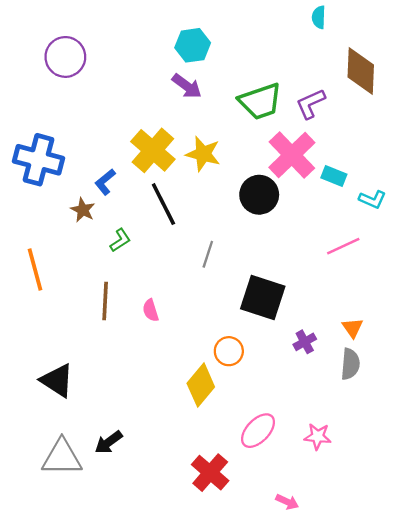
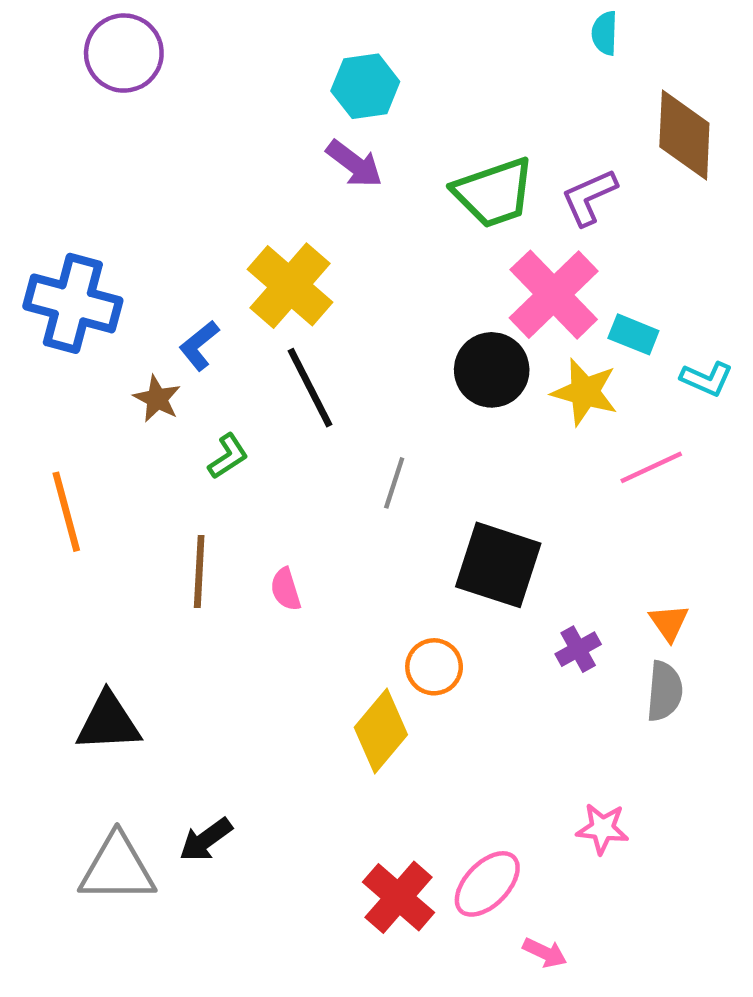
purple circle: (65, 57) -> (124, 53), moved
yellow star: (203, 154) -> (585, 392), moved
black triangle: (57, 380) -> (108, 722), turned -36
pink ellipse: (258, 431) -> (487, 884), moved

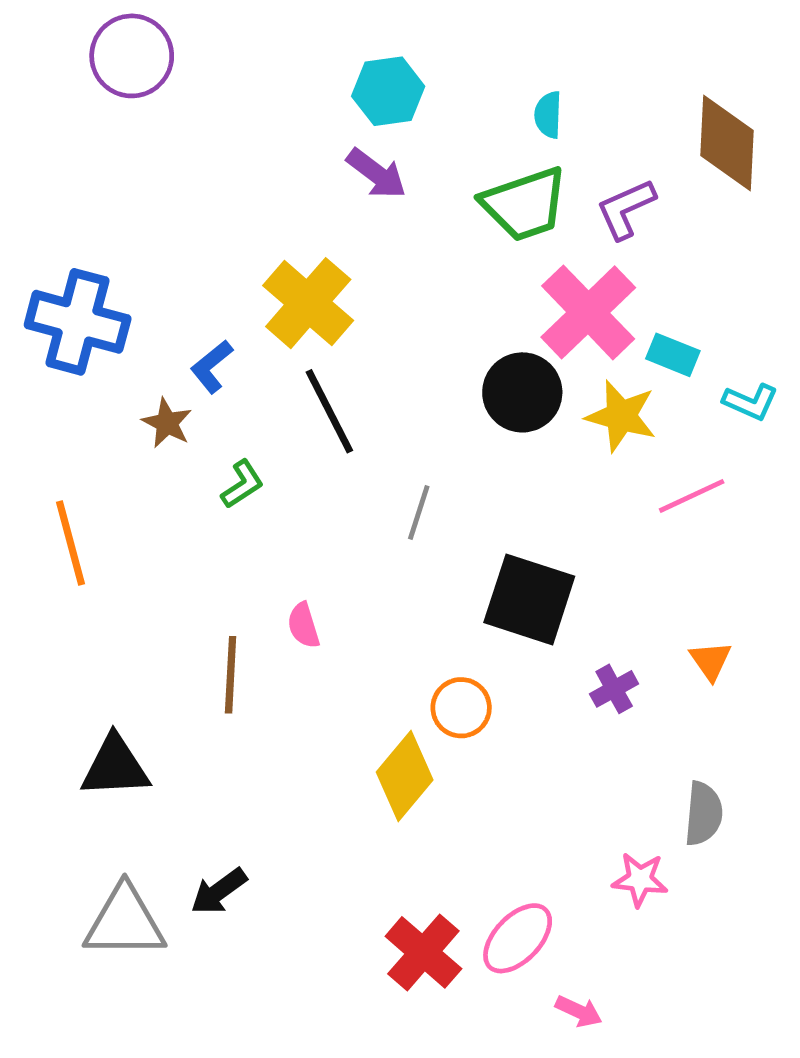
cyan semicircle: (605, 33) -> (548, 115), moved
brown line: (199, 572) -> (231, 675), moved
gray semicircle: (664, 691) -> (703, 814), moved

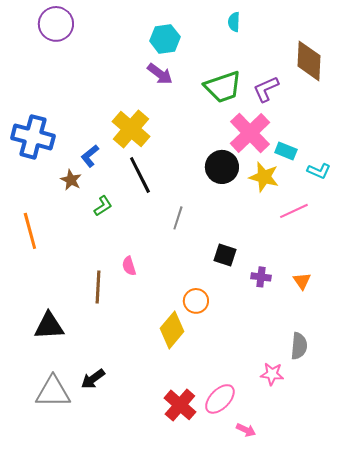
cyan semicircle: (548, 115) -> (234, 22), moved
black square: (529, 599) -> (225, 255), size x0.6
purple cross: (614, 689) -> (261, 277), moved, turned 36

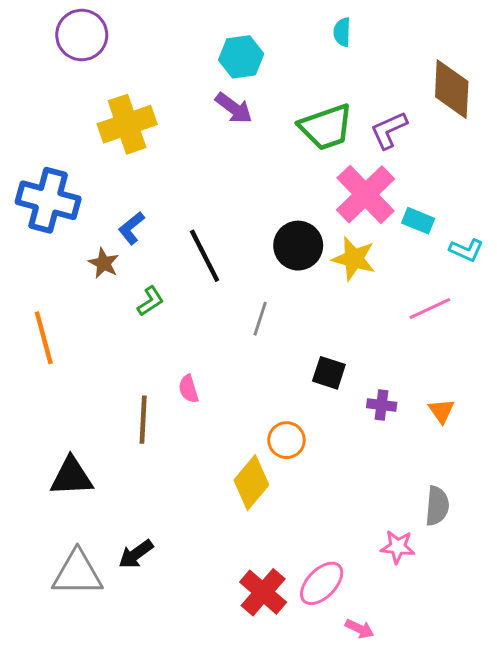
yellow cross: (131, 129) -> (127, 124), moved, turned 30
black circle: (222, 167) -> (298, 246), moved
yellow star: (264, 177) -> (354, 259), moved

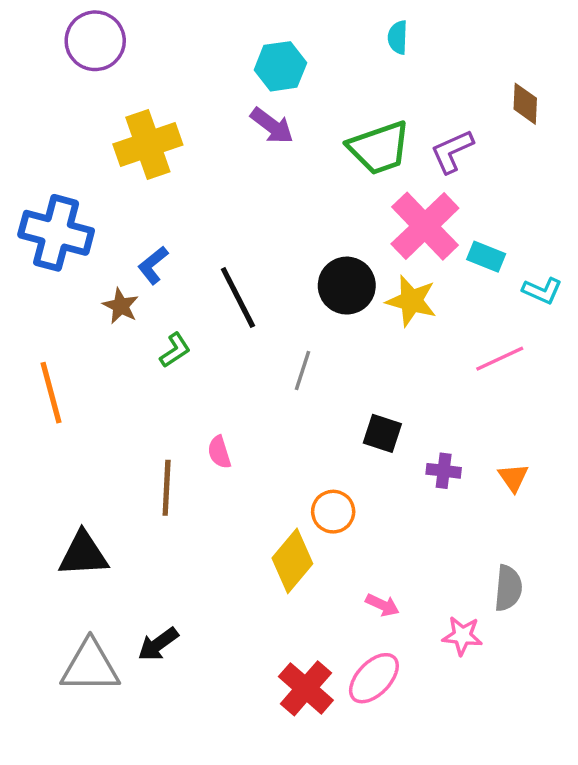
brown diamond: (452, 89) -> (525, 104), size x0.6
pink arrow: (360, 629) -> (382, 605), moved

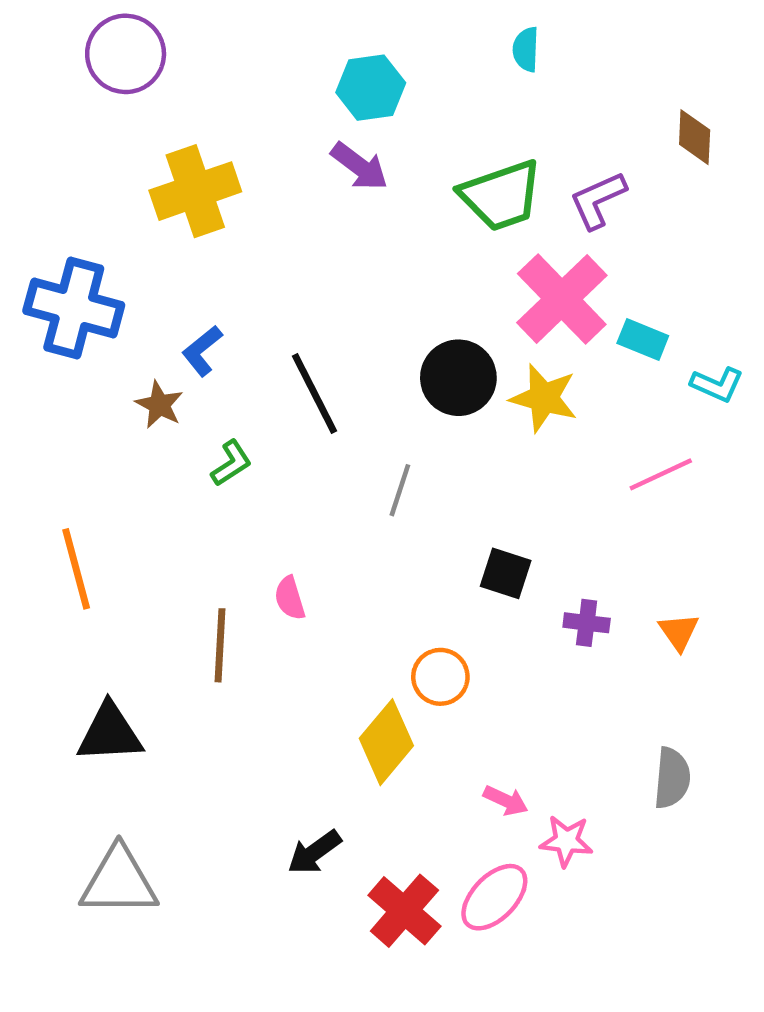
orange line: (51, 393) -> (76, 569), moved
pink star: (462, 636) -> (566, 841), moved
black arrow: (158, 644) -> (314, 852), moved

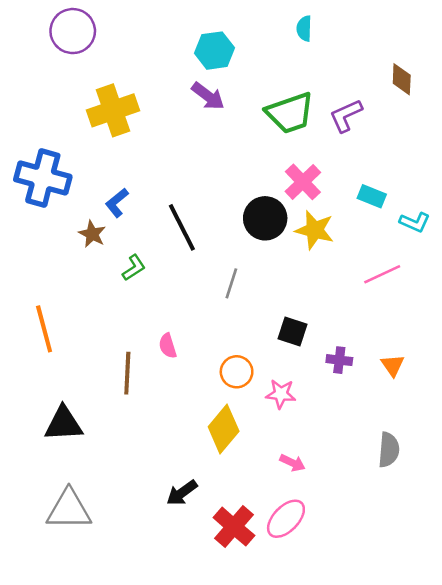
pink cross: (562, 299) -> (303, 182), moved, size x0.7
orange circle: (440, 677) -> (237, 372), moved
pink star: (566, 841) -> (281, 394), moved

